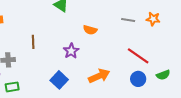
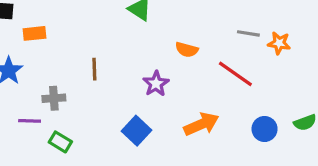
orange star: (153, 19) -> (279, 43), moved
red line: (138, 56) -> (235, 74), moved
green rectangle: (12, 87) -> (60, 142), turned 40

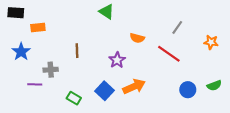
gray line: (248, 33) -> (177, 27), turned -64
orange star: (279, 43) -> (211, 42), moved
orange arrow: (201, 124) -> (134, 87), moved
green rectangle: (60, 142) -> (74, 98), moved

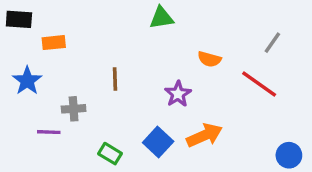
green triangle: (107, 12) -> (161, 18), turned -42
blue circle: (188, 90) -> (289, 155), moved

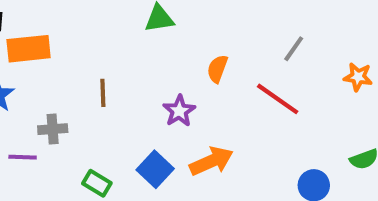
orange rectangle: (54, 43) -> (29, 49), size x1.5
orange semicircle: (209, 59) -> (217, 69), turned 95

